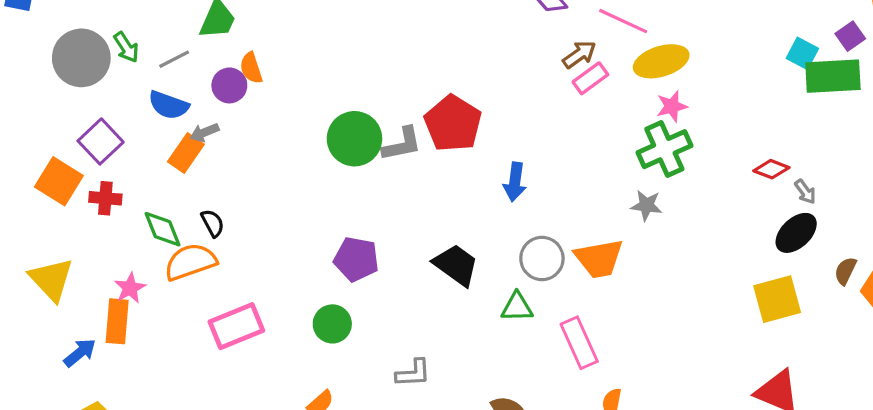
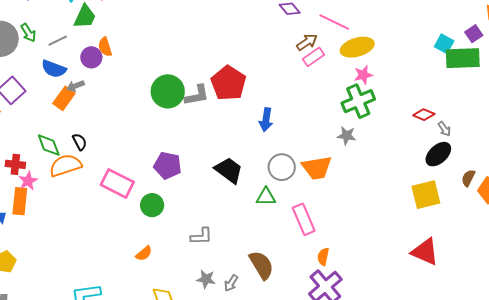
red cross: (105, 198) -> (15, 164), moved
pink rectangle: (236, 326) -> (117, 183), moved, turned 48

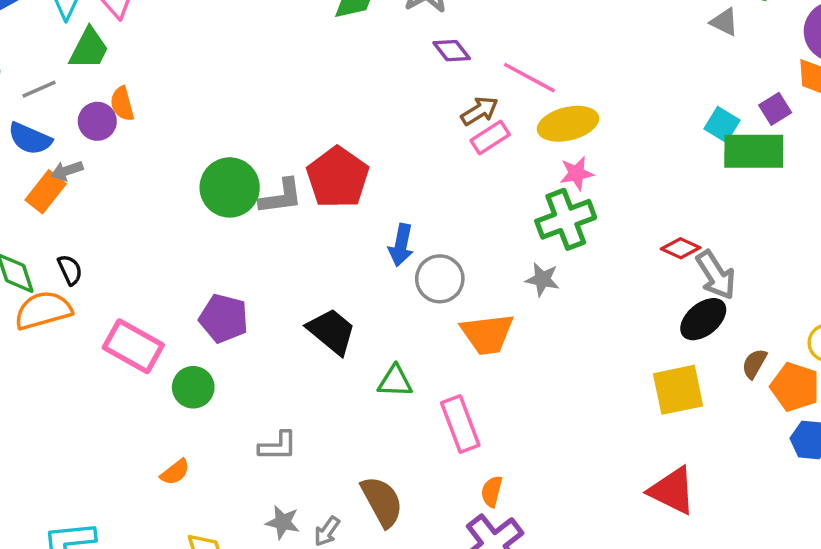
gray arrow: (444, 129) -> (716, 275), size x1.8
gray circle: (282, 167) -> (440, 279), moved

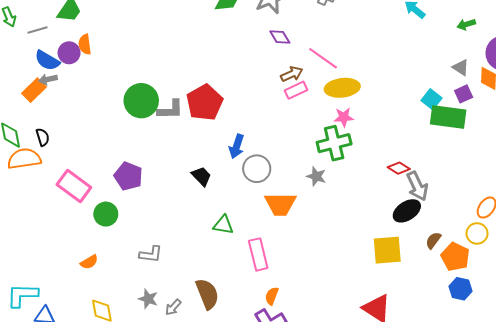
gray triangle: (724, 22) -> (461, 67), moved
blue semicircle: (30, 139) -> (47, 60), moved
black trapezoid: (332, 331) -> (201, 176), moved, size x0.7

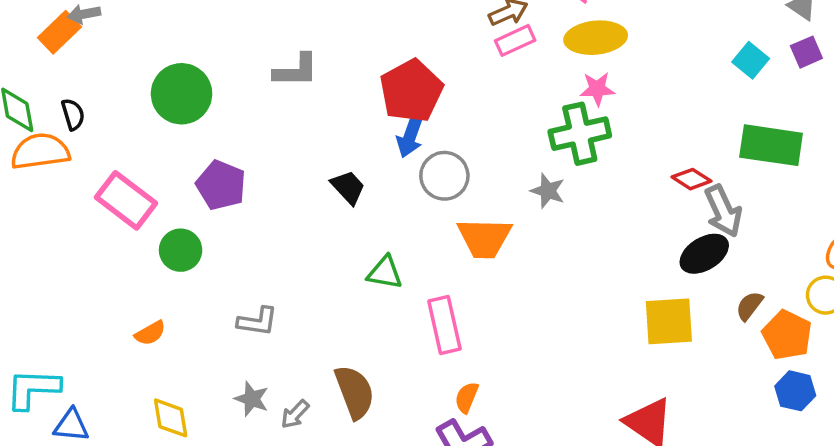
green circle: (141, 101) -> (182, 94), moved
red pentagon: (205, 103) -> (411, 91), moved
green rectangle: (448, 117) -> (771, 145), moved

